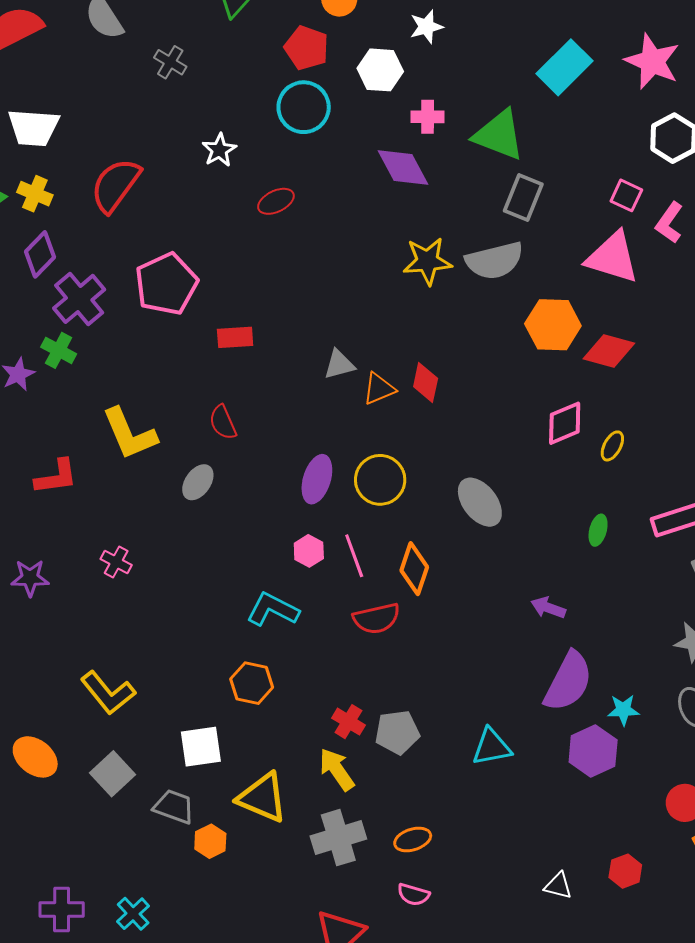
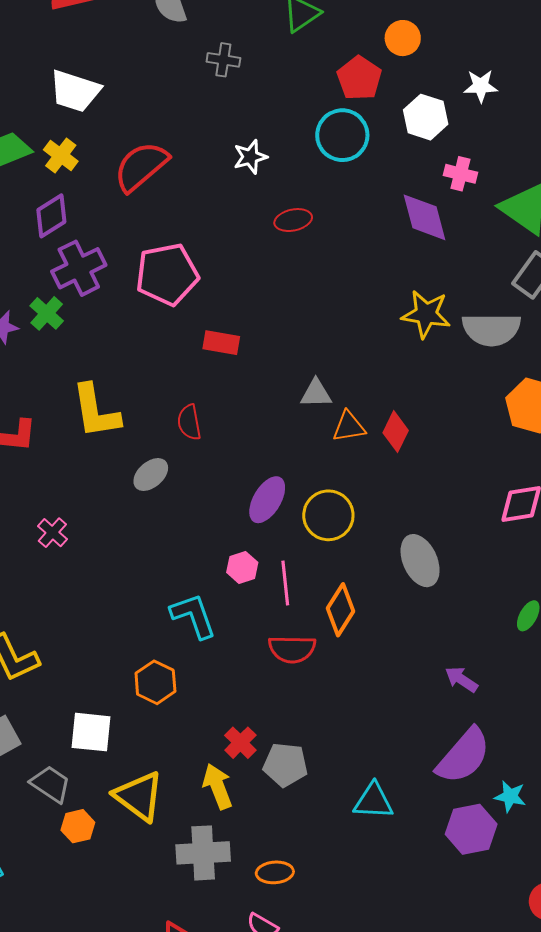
gray cross: (170, 62) -> (223, 60), turned -36
cyan L-shape: (273, 609) -> (193, 616), turned 30

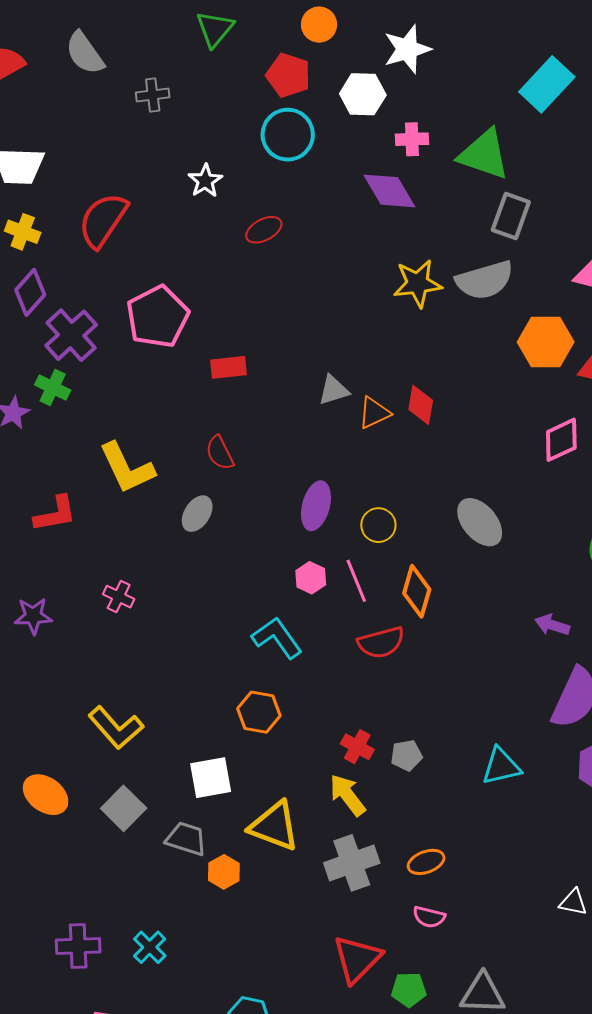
white star: (481, 86) -> (407, 49), size x1.4
yellow circle: (328, 515) -> (378, 525), moved, size x0.7
gray pentagon: (285, 765) -> (406, 755), size x0.7

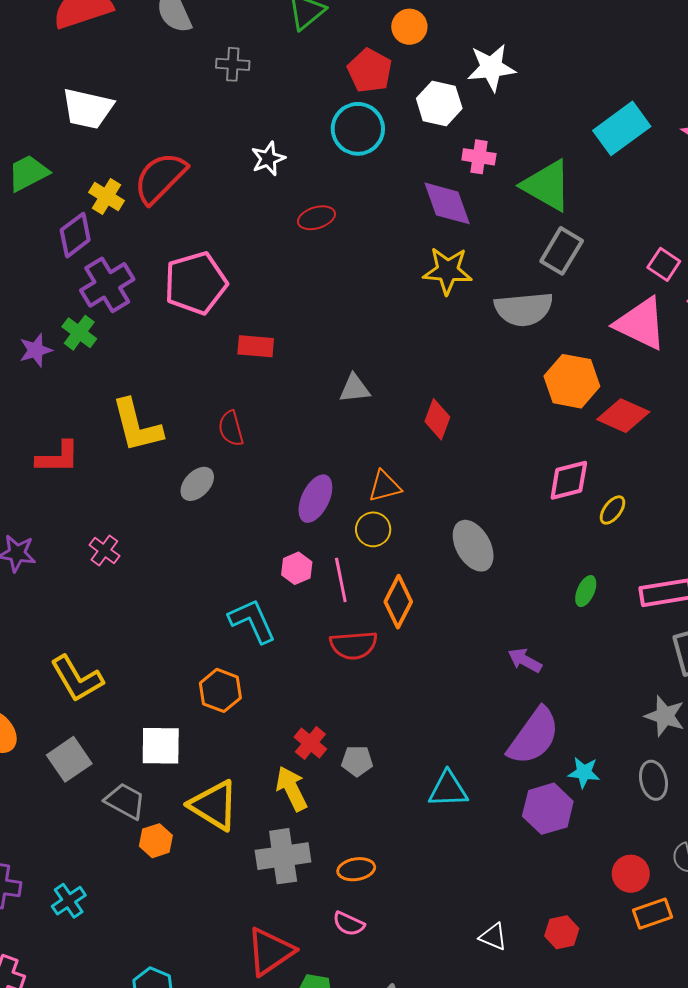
yellow cross: (23, 232) -> (106, 196), moved
yellow star: (418, 283) -> (448, 271), moved
orange triangle: (374, 413) -> (385, 486), moved

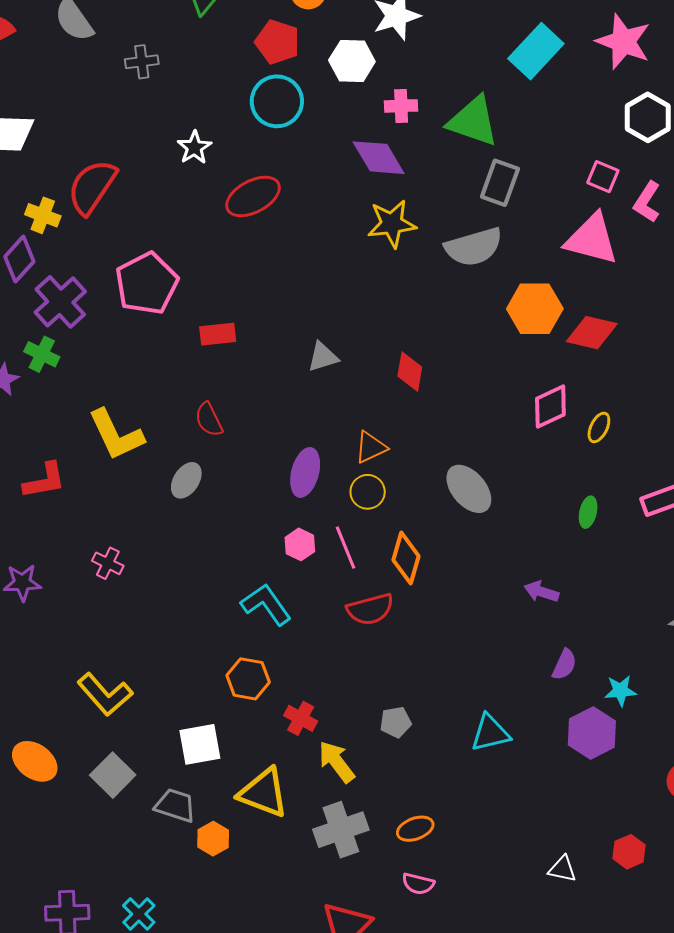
red ellipse: (316, 218) -> (253, 196), size x1.5
purple semicircle: (534, 736) -> (564, 665), size x0.5
red cross: (310, 743) -> (301, 718), moved

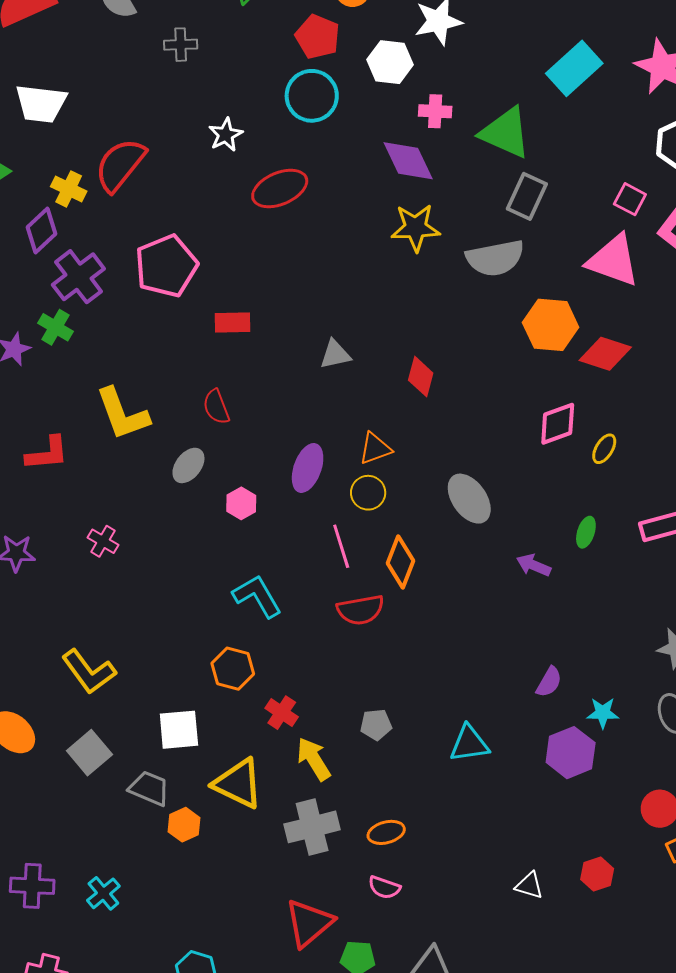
pink hexagon: (300, 544) -> (241, 503), moved
purple arrow: (541, 592) -> (534, 565), moved

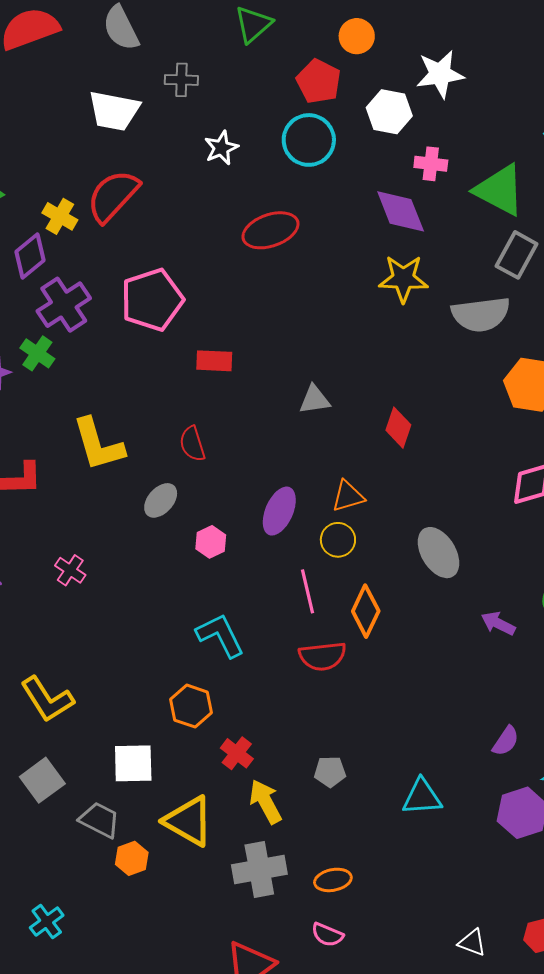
white trapezoid: (41, 103) -> (114, 111), moved
white star: (226, 135) -> (221, 148), moved

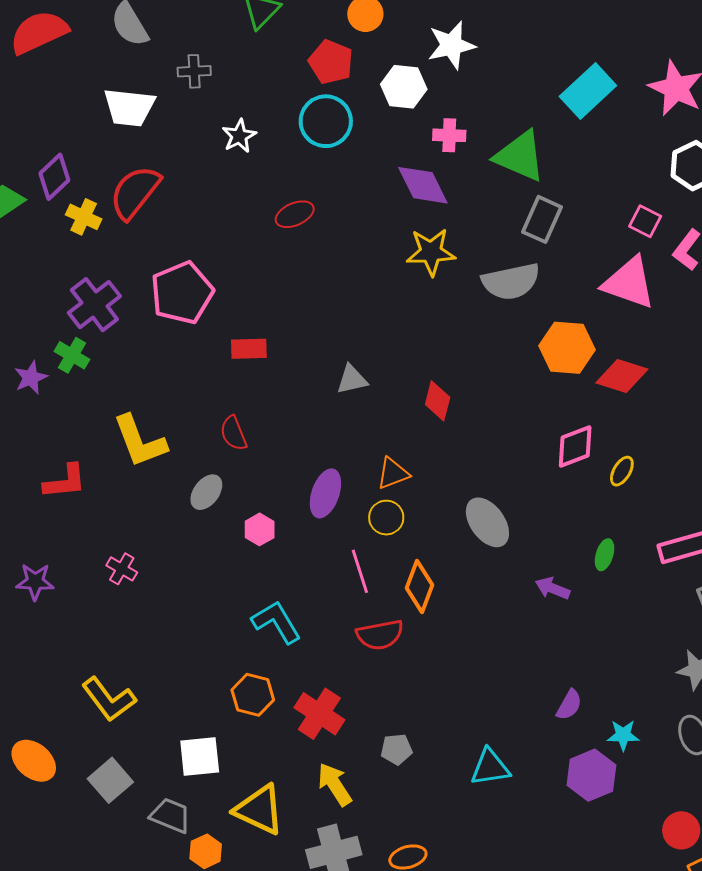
red ellipse: (270, 230) -> (295, 214), size x0.7
purple diamond: (30, 256) -> (54, 177), moved
red cross: (237, 753) -> (319, 714), moved, size x1.5

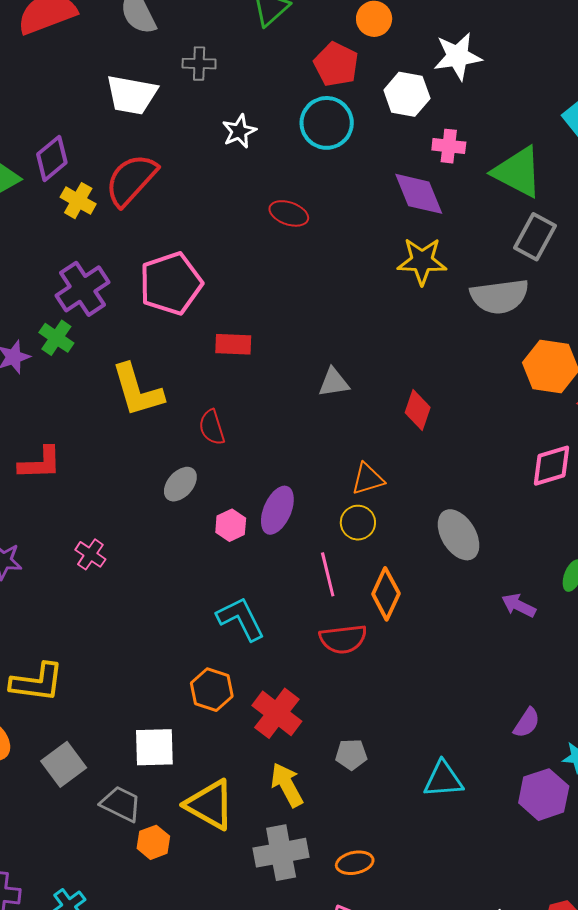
red ellipse: (295, 214) -> (289, 213), turned 39
yellow L-shape: (140, 441) -> (137, 390), moved
purple ellipse: (325, 493) -> (277, 510), moved
yellow L-shape: (109, 699) -> (37, 682), moved, turned -50

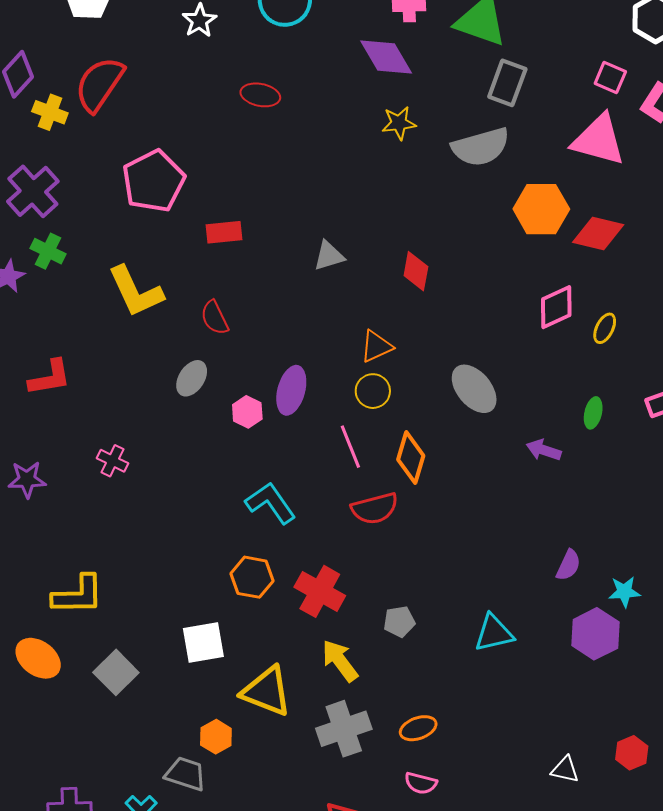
yellow star: (422, 261) -> (399, 123), size x0.7
purple cross: (82, 289) -> (33, 191), moved
gray trapezoid: (121, 804) -> (186, 774), moved

